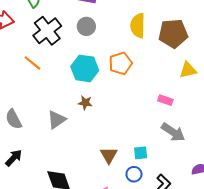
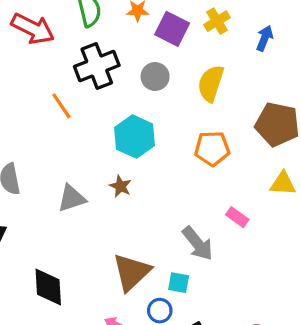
yellow semicircle: (138, 26) -> (211, 83), moved
orange pentagon: (121, 63) -> (212, 148), moved
gray arrow: (173, 132) -> (198, 243), moved
brown triangle: (109, 155) -> (132, 272), size x1.5

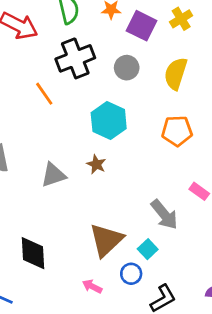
cyan square: (179, 283) -> (148, 249), turned 36

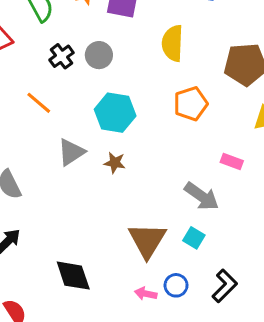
black cross: (75, 58) -> (62, 56), size x0.6
gray circle: (127, 68) -> (99, 55), moved
gray triangle: (53, 175) -> (71, 152), moved
blue circle: (131, 274) -> (176, 285), moved

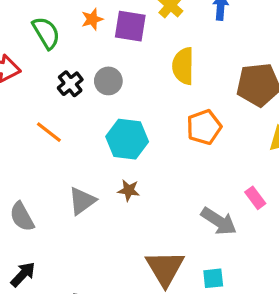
gray triangle: (71, 152) -> (82, 201), moved
pink rectangle: (232, 161) -> (255, 198), moved, turned 35
cyan square: (194, 238) -> (213, 278), moved, turned -35

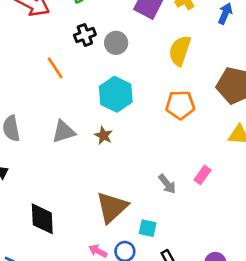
pink rectangle: (255, 198) -> (203, 175), turned 54
gray arrow: (219, 221) -> (167, 184), size x0.7

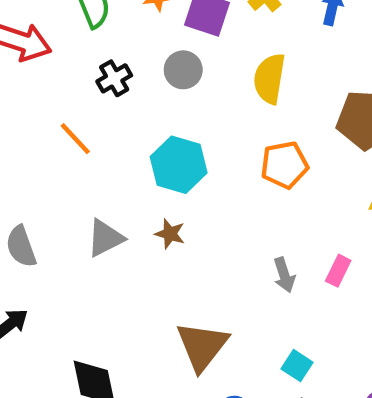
gray circle: (116, 43) -> (183, 70), moved
gray arrow: (167, 184) -> (284, 275), moved, turned 30
cyan square: (148, 228) -> (297, 366), moved, turned 30

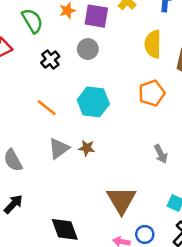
yellow semicircle: (269, 79) -> (153, 44), moved
orange line: (75, 139) -> (47, 108), moved
brown star: (170, 234) -> (87, 148), moved

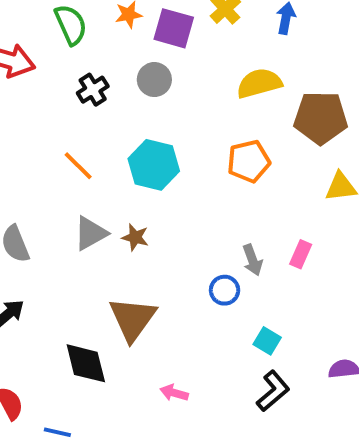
yellow semicircle: (153, 44) -> (259, 83), turned 68
brown triangle: (121, 200) -> (133, 319), moved
blue circle: (145, 234) -> (225, 290), moved

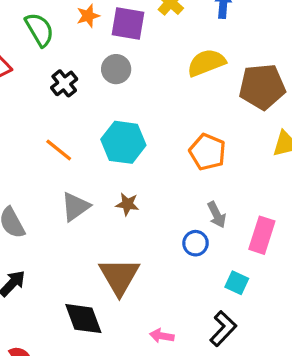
orange pentagon: (249, 161) -> (208, 152), moved, turned -30
brown star: (135, 237) -> (127, 204), moved
pink rectangle: (301, 254) -> (262, 235), moved, size x1.5
black L-shape: (273, 391) -> (223, 329), moved

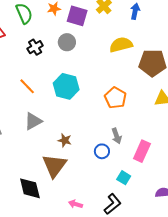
brown star: (127, 204) -> (65, 140), moved

